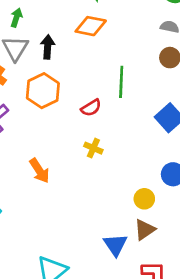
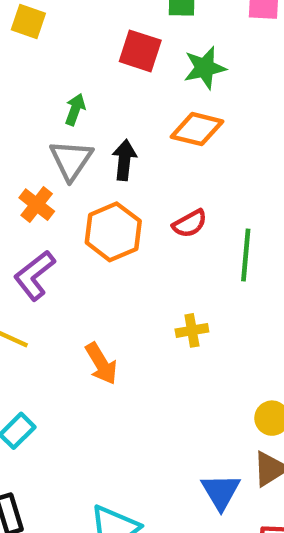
green line: (121, 82) -> (246, 255), moved
red semicircle: (91, 108) -> (190, 224), moved
yellow cross: (93, 148) -> (192, 330), turned -36

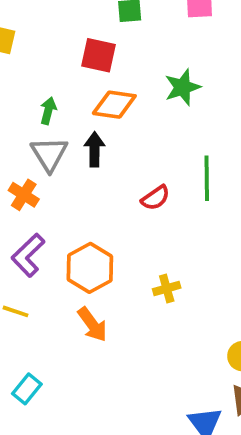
green star: (205, 68) -> (183, 87), moved
orange diamond: (197, 129) -> (114, 105), moved
orange hexagon: (113, 232) -> (90, 268), moved
green line: (246, 255) -> (207, 178), moved

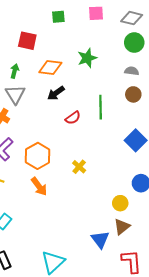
red square: (98, 55) -> (27, 41), moved
black arrow: (94, 149) -> (56, 93), moved, turned -126
yellow cross: (167, 288) -> (79, 167), turned -32

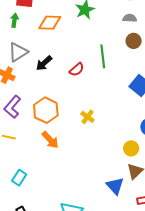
green arrow: (15, 71) -> (14, 20), moved
black arrow: (56, 93) -> (44, 63), moved
gray triangle: (15, 94) -> (18, 52), turned 35

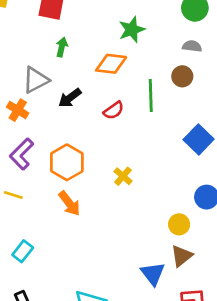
green arrow: (14, 20) -> (62, 47), moved
orange diamond: (50, 23) -> (111, 64), moved
brown circle: (134, 41) -> (182, 76), moved

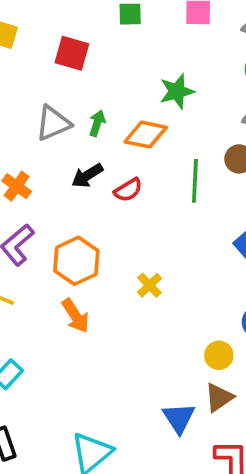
green arrow: (62, 47) -> (97, 123), moved
gray triangle: (36, 80) -> (53, 123), moved
red semicircle: (114, 110) -> (128, 190), moved

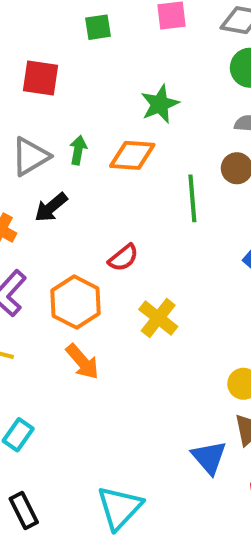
black arrow: (87, 176) -> (51, 207), moved
red semicircle: (128, 190) -> (123, 258), moved
yellow cross: (150, 285) -> (158, 318), size x1.4

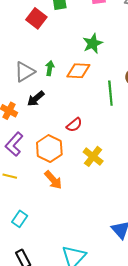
red square: (41, 78) -> (36, 18), moved, turned 30

